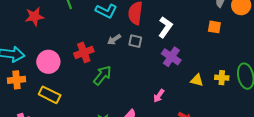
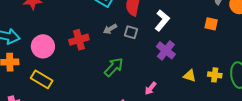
green arrow: (102, 75) -> (114, 67), moved

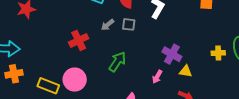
pink circle: (43, 46) -> (75, 80), moved
purple cross: (166, 50) -> (172, 54), moved
yellow triangle: (190, 76) -> (186, 71), moved

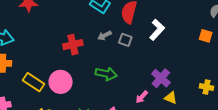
green arrow: (117, 62) -> (106, 74), turned 55

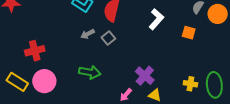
white L-shape: (157, 30) -> (156, 19), moved
gray square: (125, 40) -> (108, 38), turned 32
red cross: (73, 45) -> (35, 51), moved

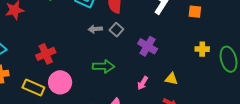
gray arrow: (88, 34) -> (95, 29), turned 32
purple cross: (145, 76) -> (148, 46), moved
yellow cross: (190, 84) -> (202, 49), moved

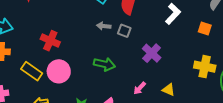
gray square: (116, 30) -> (124, 31), turned -32
yellow cross: (202, 49) -> (205, 67), size x1.5
red cross: (46, 54) -> (50, 41), turned 36

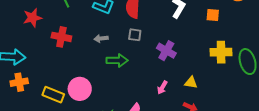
gray arrow: (104, 26) -> (101, 38), moved
red cross: (50, 41) -> (61, 37), moved
green arrow: (104, 64) -> (117, 60), moved

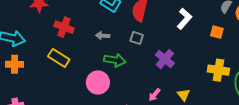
yellow triangle: (191, 83) -> (183, 95), turned 32
pink circle: (80, 89) -> (98, 82), moved
yellow rectangle: (53, 95) -> (59, 58), moved

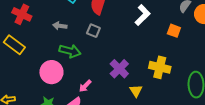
purple cross: (165, 59) -> (119, 69), moved
yellow cross: (218, 70) -> (160, 67), moved
pink arrow: (154, 95) -> (85, 86), moved

